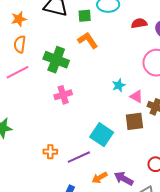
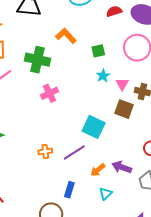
green square: (85, 16) -> (98, 51), moved
pink triangle: (136, 96) -> (122, 84), turned 40
brown square: (134, 121) -> (124, 109), turned 36

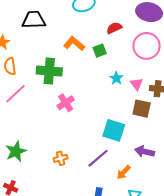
red semicircle: (114, 11) -> (114, 28), moved
green square: (98, 51) -> (100, 51), moved
orange cross: (45, 151) -> (61, 158), moved
purple arrow: (122, 167) -> (145, 152), moved

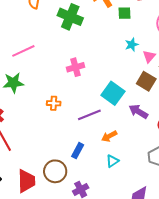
pink line: (16, 94) -> (23, 51), moved
pink cross: (66, 103) -> (76, 67), moved
purple arrow: (145, 152) -> (138, 111), moved

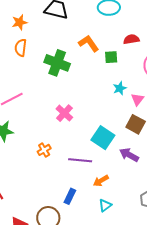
pink cross: (76, 67) -> (64, 113), turned -30
orange cross: (54, 103) -> (44, 150), turned -32
purple line: (89, 115) -> (80, 160), turned 30

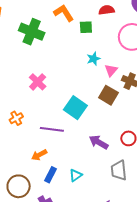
purple arrow: (129, 155) -> (99, 142), moved
orange arrow: (101, 181) -> (39, 155), moved
blue rectangle: (70, 196) -> (50, 175), moved

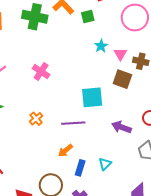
green cross: (32, 32) -> (35, 17), moved
pink cross: (38, 82) -> (41, 71), moved
cyan square: (75, 108) -> (92, 97), turned -30

